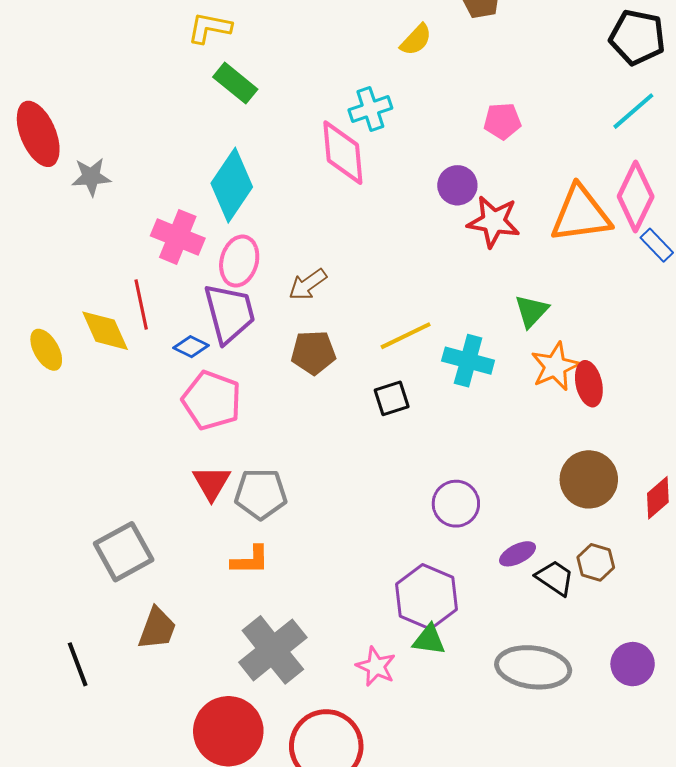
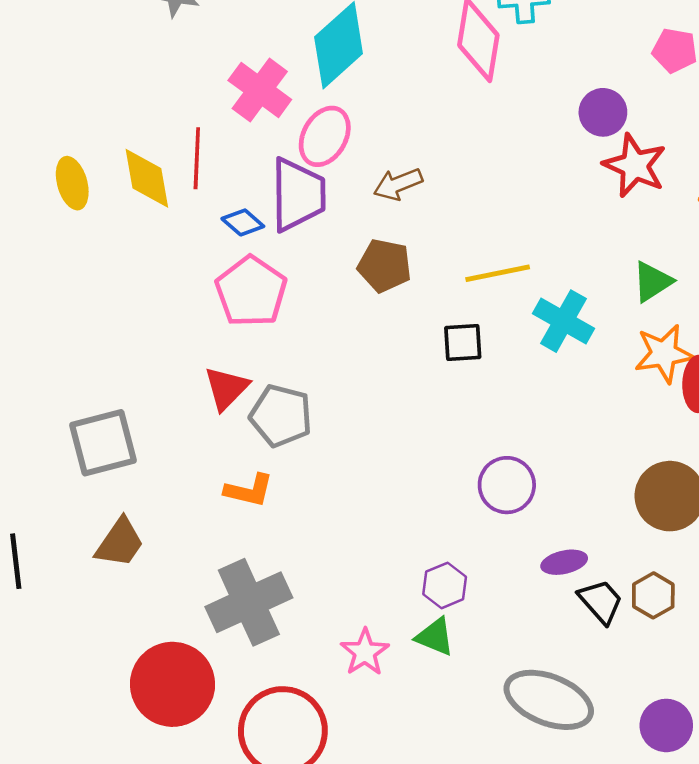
purple hexagon: (426, 597) -> (445, 585), size x0.6

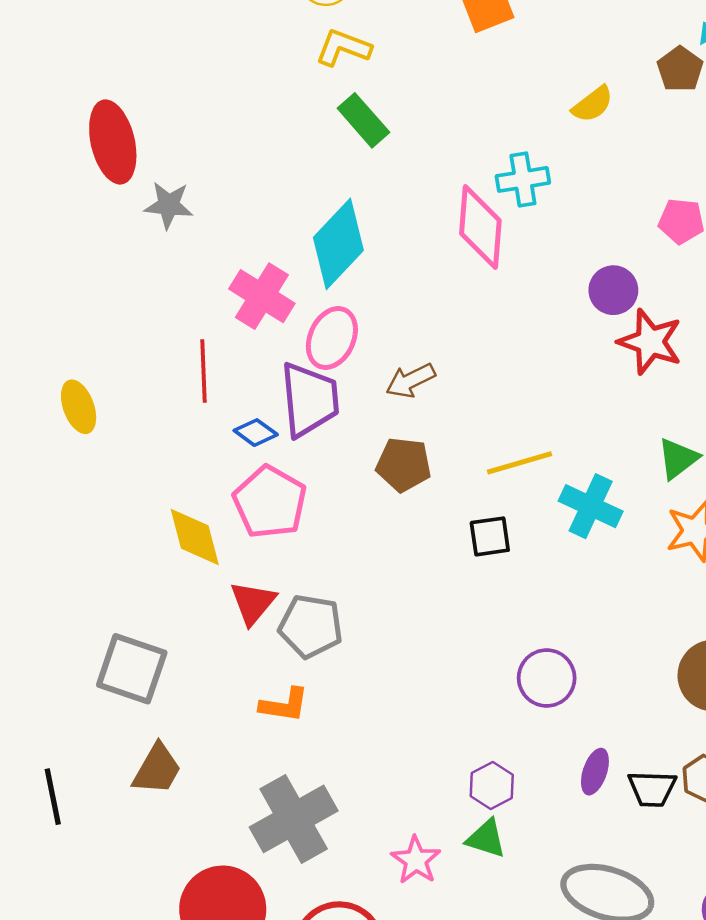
yellow diamond: (147, 178) -> (195, 537), moved
gray square: (103, 443) -> (132, 669), turned 38
purple ellipse: (564, 562) -> (595, 772), moved, turned -54
black trapezoid: (601, 601) -> (652, 789), turned 138

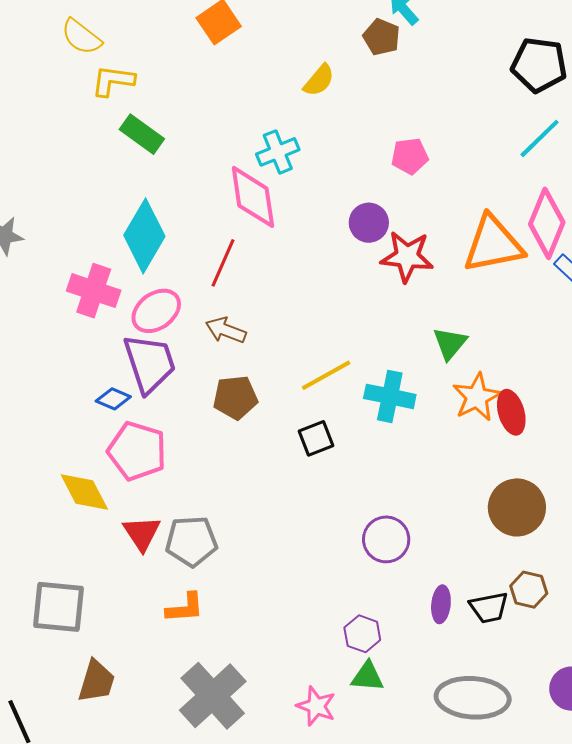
pink ellipse: (332, 338) -> (156, 311), turned 42
red line: (203, 371) -> (223, 263), moved, turned 39
brown arrow: (411, 381) -> (226, 330), turned 60

